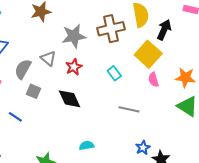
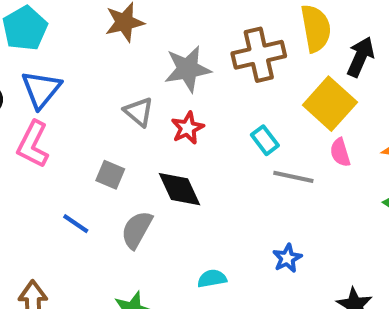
gray semicircle: (23, 69) -> (137, 230), moved
gray line: (129, 109) -> (293, 177), moved
blue star: (143, 148) -> (287, 258), moved

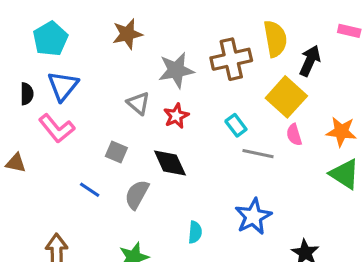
pink L-shape: (33, 144) -> (57, 128), turned -66
blue star: (287, 258) -> (253, 216), size x1.6
cyan semicircle: (212, 279) -> (195, 232), turned 105

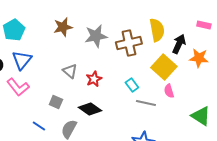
gray star: (176, 70) -> (96, 36), moved
orange star: (341, 132) -> (199, 58), moved
black diamond: (170, 163) -> (90, 109), turned -30

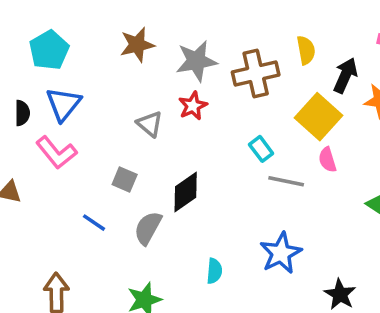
yellow semicircle: (157, 30) -> (306, 50), size x0.7
red star: (94, 79) -> (193, 106), moved
black diamond: (90, 109) -> (186, 192), turned -70

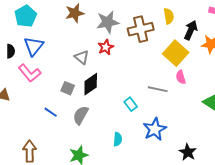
cyan rectangle: (261, 149) -> (131, 104), moved
black diamond: (186, 192) -> (91, 84), moved

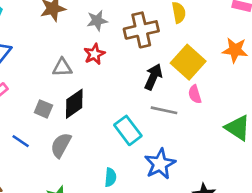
gray star: (108, 22) -> (97, 21), size x0.7
black arrow: (191, 30) -> (153, 77), moved
gray triangle: (82, 57) -> (62, 67), turned -42
cyan rectangle: (131, 104) -> (128, 130), size x1.5

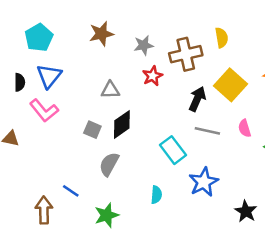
red star: (94, 54) -> (153, 76), moved
pink semicircle: (195, 94) -> (245, 128), moved
blue line: (21, 141) -> (71, 191), moved

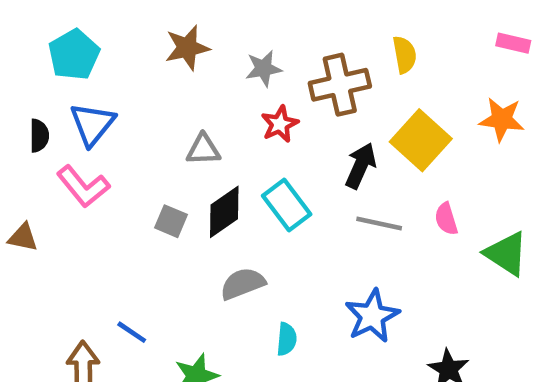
cyan rectangle: (173, 150) -> (287, 205), moved
gray semicircle: (109, 164) -> (243, 284), moved, turned 40

